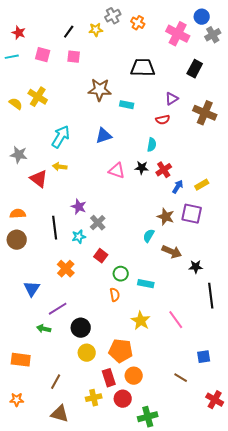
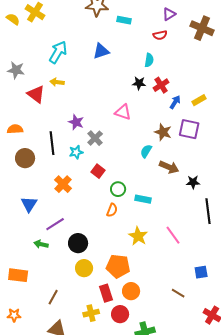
pink triangle: (117, 171) -> (123, 112), moved
brown circle: (17, 240) -> (25, 158), moved
orange semicircle: (115, 295) -> (112, 210), turned 32

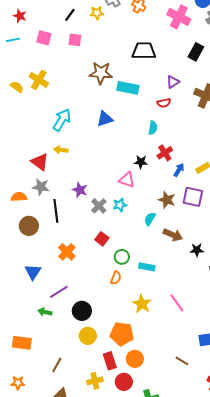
cyan rectangle: (124, 20) -> (128, 88), size x1.5
gray star: (16, 70) -> (41, 187), moved
black star: (139, 83) -> (141, 162), moved
cyan star: (76, 152) -> (120, 205), moved

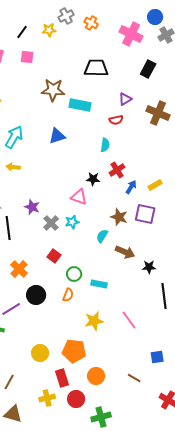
yellow star: (142, 304) -> (94, 321), turned 30
black circle: (82, 311) -> (36, 295), moved
orange circle: (135, 359) -> (96, 376), moved

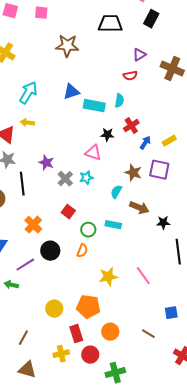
black rectangle: (148, 69) -> (151, 19), moved
cyan rectangle: (80, 105) -> (94, 106), moved
cyan rectangle: (99, 284) -> (113, 225), moved

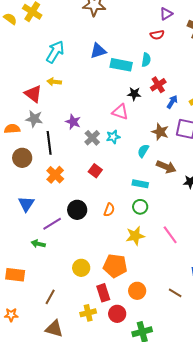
orange cross: (33, 225) -> (55, 175), moved
green circle: (88, 230) -> (140, 207), moved

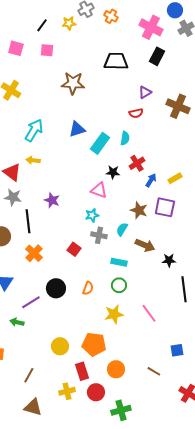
cyan rectangle: (121, 65) -> (100, 143), turned -65
gray cross: (92, 138) -> (99, 235), moved, turned -35

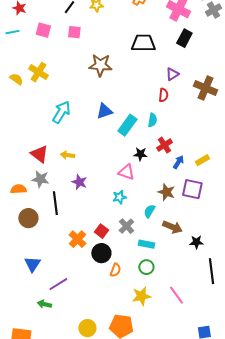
red semicircle: (136, 113) -> (163, 95), turned -72
yellow arrow: (33, 160) -> (67, 155), moved
gray cross: (99, 235) -> (126, 226), moved, turned 35
orange cross: (34, 253) -> (77, 239), moved
black circle: (56, 288) -> (101, 253), moved

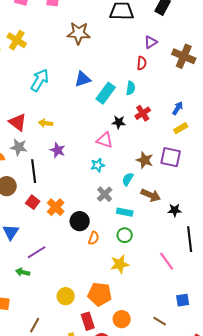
blue arrow: (178, 162) -> (178, 108), moved
red square: (101, 231) -> (33, 202), moved
pink line: (176, 295) -> (167, 261), moved

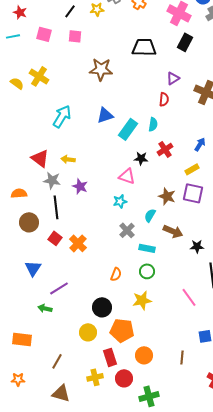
yellow rectangle: (181, 128) -> (192, 169), moved
gray star: (19, 147) -> (52, 180), moved
black circle: (80, 221) -> (102, 307), moved
brown line: (160, 321) -> (182, 357), turned 64

